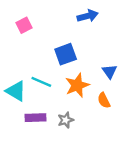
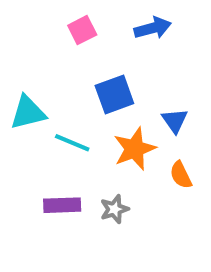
pink square: (24, 25) -> (82, 30), moved
blue triangle: (110, 71) -> (175, 121), moved
cyan triangle: (16, 91) -> (28, 113), moved, turned -45

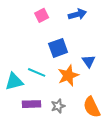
cyan triangle: (28, 113) -> (14, 82), moved
orange semicircle: (181, 175) -> (92, 107), moved, size x1.5

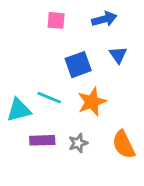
pink square: (42, 15) -> (56, 20), turned 32
blue triangle: (89, 61) -> (118, 55), moved

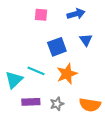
cyan triangle: (19, 110) -> (14, 80), turned -30
orange semicircle: (124, 144) -> (90, 105), turned -55

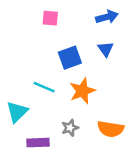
blue arrow: (76, 14) -> (107, 17), moved
cyan triangle: (14, 80) -> (17, 112), moved
purple rectangle: (31, 102) -> (38, 143), moved

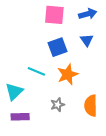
pink square: (50, 18) -> (54, 15), moved, size x1.5
orange semicircle: (111, 129) -> (91, 106), turned 80
purple rectangle: (38, 143) -> (20, 117), moved

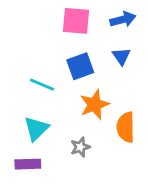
cyan line: (36, 71) -> (42, 85), moved
cyan triangle: (14, 92) -> (36, 129), moved
orange semicircle: (91, 106) -> (126, 127), moved

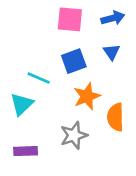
cyan triangle: (36, 129) -> (22, 104), moved
gray star: (80, 147) -> (74, 135), size x1.5

